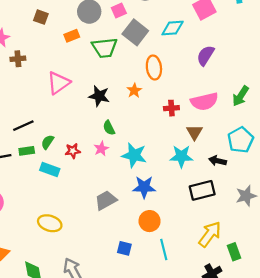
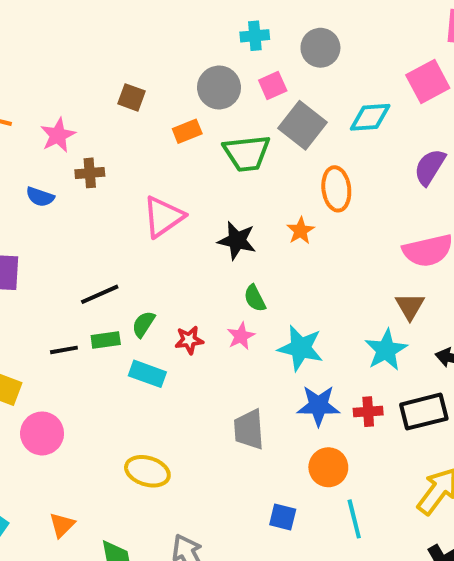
red cross: (171, 108) -> (368, 412), moved
cyan star: (181, 156) -> (386, 350), turned -30
gray trapezoid: (106, 200) -> (249, 429), turned -65

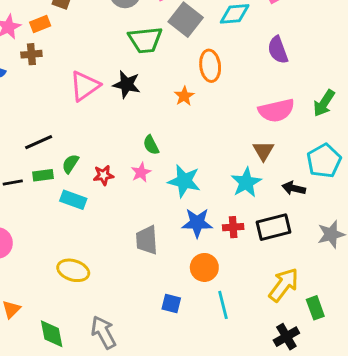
orange rectangle: (187, 131) -> (40, 24), moved
purple semicircle: (430, 167) -> (278, 50), turned -52
black star: (237, 241) -> (127, 84), moved

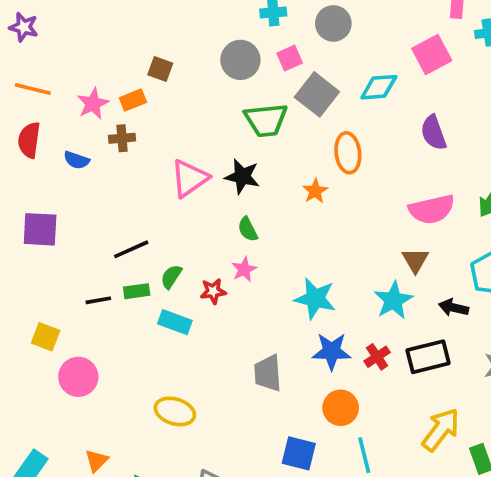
green semicircle: (151, 145) -> (248, 229), moved
pink star: (141, 172) -> (244, 269), moved
red cross: (233, 227) -> (377, 357), turned -30
blue square: (171, 303) -> (299, 453), size x1.4

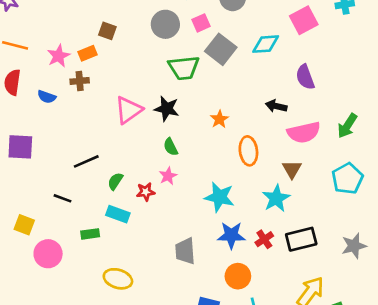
orange ellipse: (348, 153) -> (248, 151), moved
green rectangle: (137, 291) -> (90, 234), moved
black line: (98, 300) -> (63, 198), turned 30
black arrow: (454, 308) -> (276, 106), moved

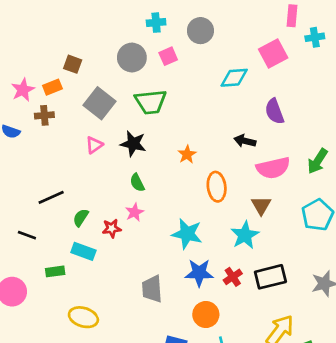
gray square: (221, 49) -> (100, 103), moved
pink triangle: (128, 110) -> (94, 145), size x0.6

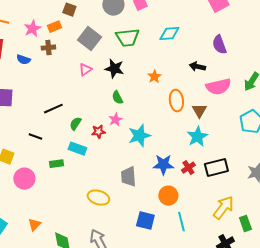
cyan diamond: (234, 78) -> (169, 34), moved
brown triangle: (261, 206) -> (199, 111), moved
cyan star: (187, 234) -> (139, 136), moved, turned -30
yellow ellipse: (83, 317) -> (98, 198), moved

